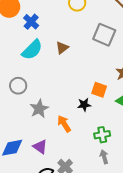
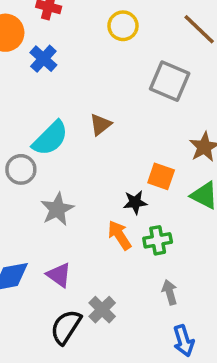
brown triangle: (62, 48) -> (100, 124), moved
cyan semicircle: (32, 50) -> (50, 138), moved
orange arrow: (64, 124) -> (120, 235), moved
green cross: (102, 135) -> (158, 240), moved

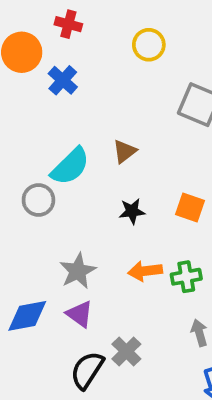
black star: (135, 202) -> (132, 211), moved
gray star: (57, 209) -> (78, 271), moved
orange arrow: (120, 235) -> (145, 271), turned -64

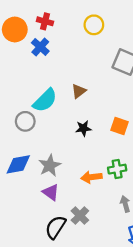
red cross: (68, 24) -> (45, 21), moved
orange arrow: (145, 271) -> (92, 177), moved
blue diamond: (27, 316) -> (18, 164), moved

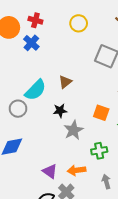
black star: (83, 128) -> (60, 111), moved
gray star: (50, 166) -> (73, 130), moved
orange arrow: (92, 177) -> (77, 170), moved
purple triangle: (51, 192) -> (50, 171), moved

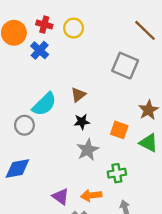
yellow circle: (79, 23) -> (74, 28), moved
black star: (60, 111) -> (82, 122), moved

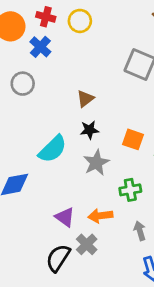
cyan semicircle: (44, 104) -> (53, 149), moved
gray circle: (24, 125) -> (23, 84), moved

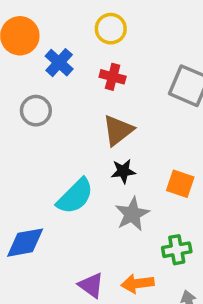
red cross: (46, 17) -> (113, 77), moved
brown triangle: (85, 99) -> (118, 130), size x1.4

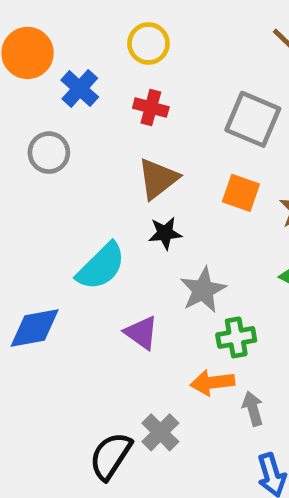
orange square: (180, 184) -> (241, 193), moved
gray star: (132, 214) -> (203, 290), moved
orange arrow: (137, 284) -> (212, 383), moved
purple triangle: (91, 285) -> (141, 333), moved

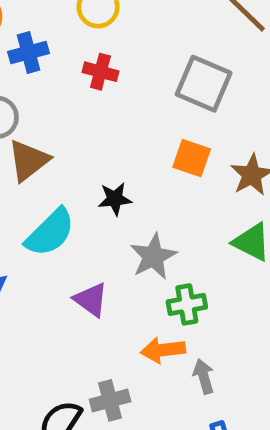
blue cross: (80, 89) -> (28, 52), turned 33
brown triangle: (158, 179) -> (28, 160), moved
gray cross: (160, 432) -> (110, 400), turned 30

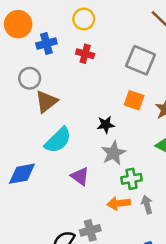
black star: (115, 199) -> (106, 125), moved
gray arrow: (204, 376) -> (147, 205), moved

